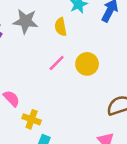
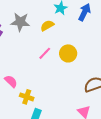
yellow semicircle: (61, 27) -> (47, 26), turned 72

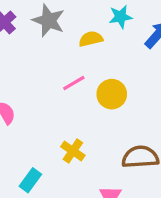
yellow cross: (27, 97) -> (73, 151), moved

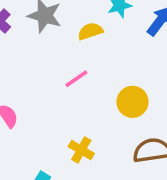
yellow circle: (112, 94) -> (133, 102), moved

